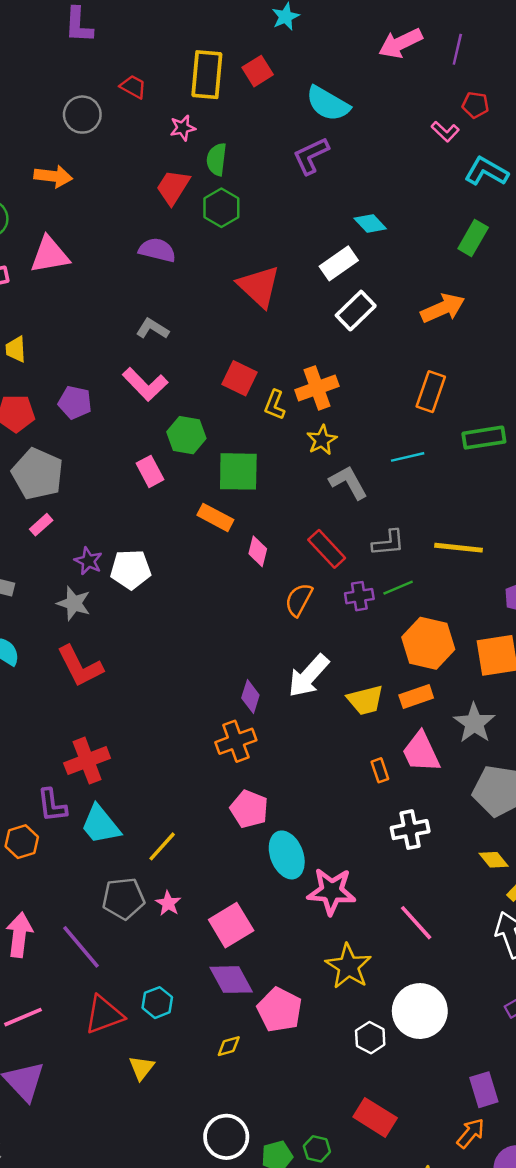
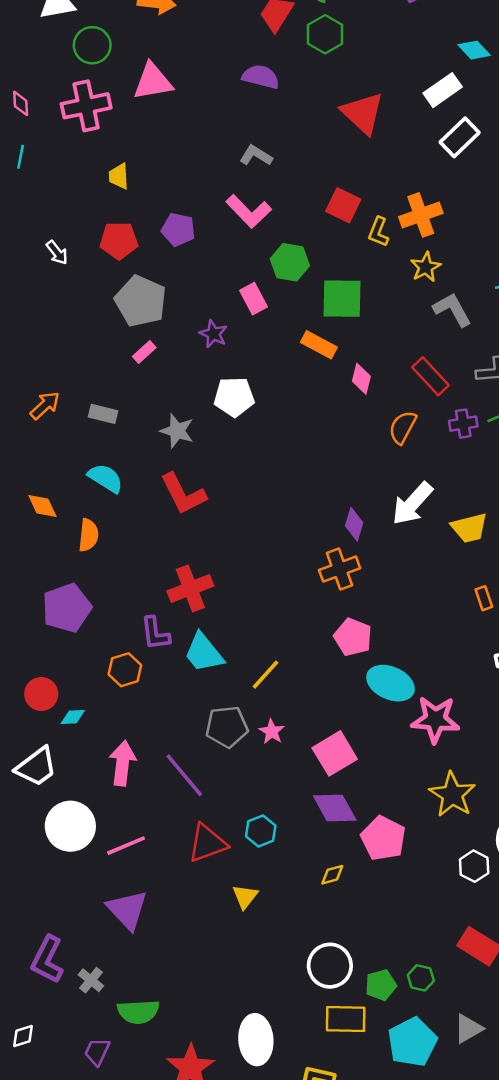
purple star: (88, 561) -> (213, 334), moved
cyan ellipse: (287, 855) -> (390, 683), turned -45

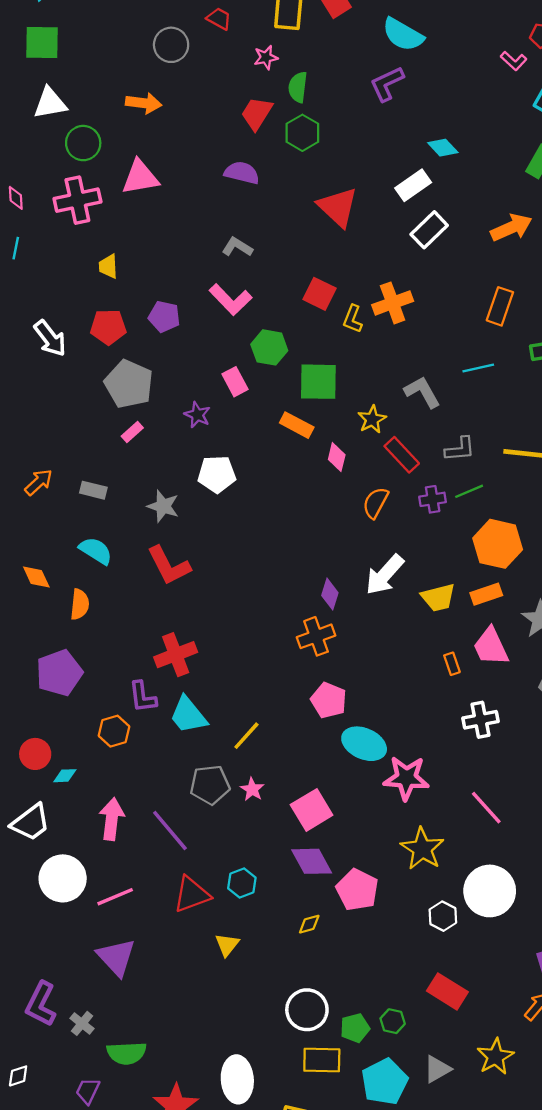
white arrow: (57, 253) -> (50, 338), size x1.6
yellow star: (426, 267) -> (372, 419), moved

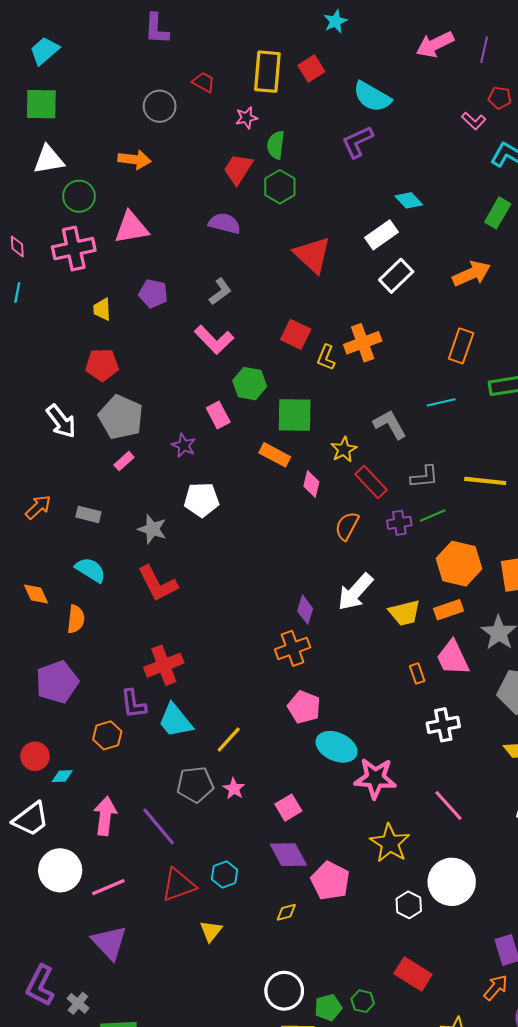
gray L-shape: (237, 247) -> (220, 291), turned 112
purple pentagon: (164, 317) -> (153, 294), moved
white arrow: (50, 338) -> (61, 421), moved
pink square: (312, 810) -> (288, 808), size x0.7

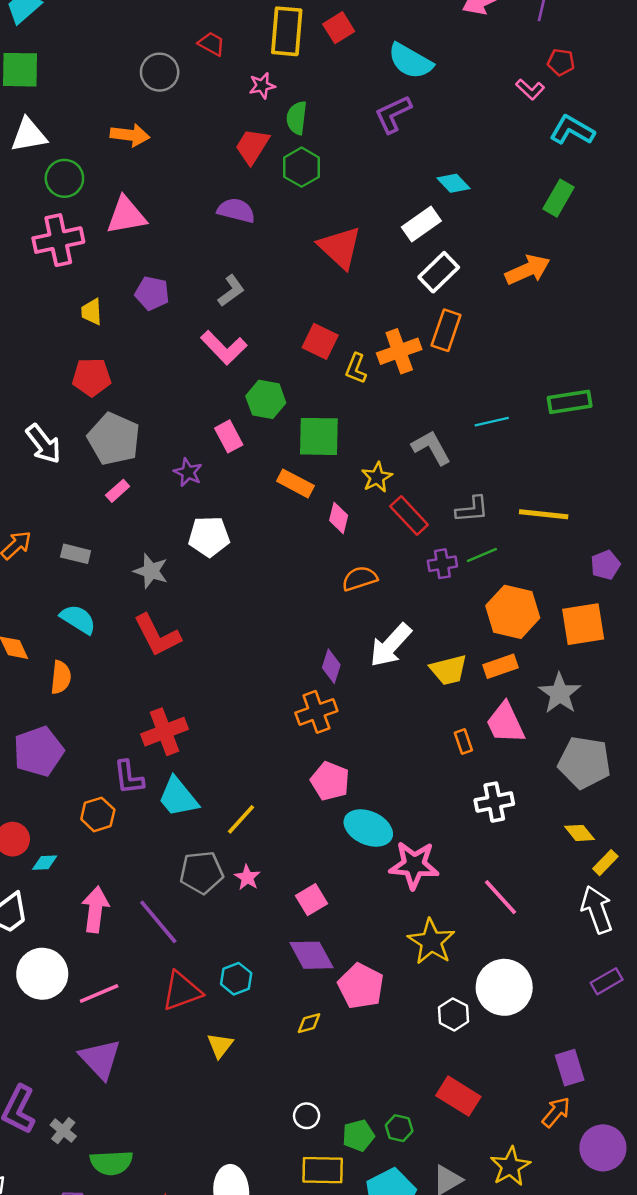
orange rectangle: (461, 346) -> (446, 330), moved
orange semicircle: (347, 526) -> (360, 579), moved, turned 44
white circle: (284, 991) -> (307, 1116), size x0.6

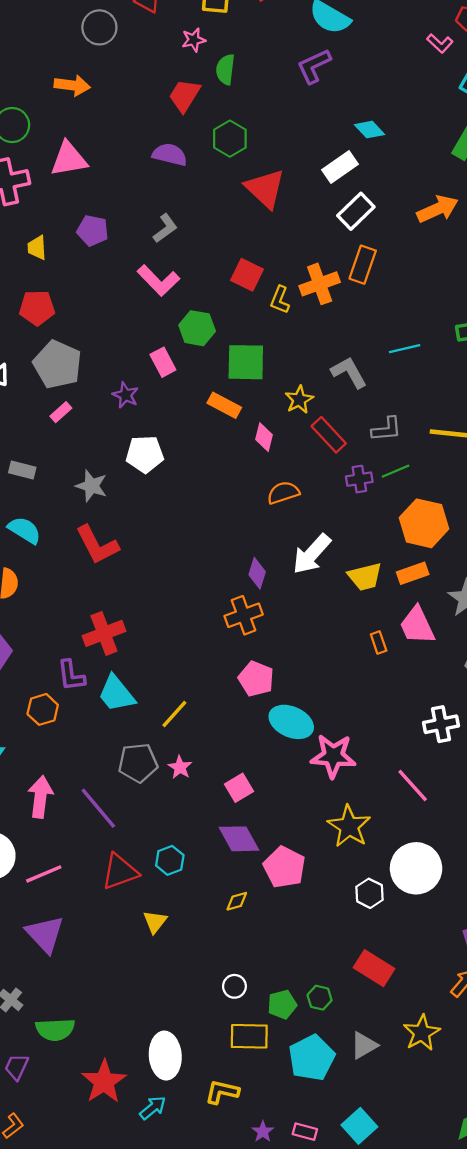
green hexagon: (302, 167) -> (230, 139), moved
white cross: (494, 802) -> (441, 724), moved

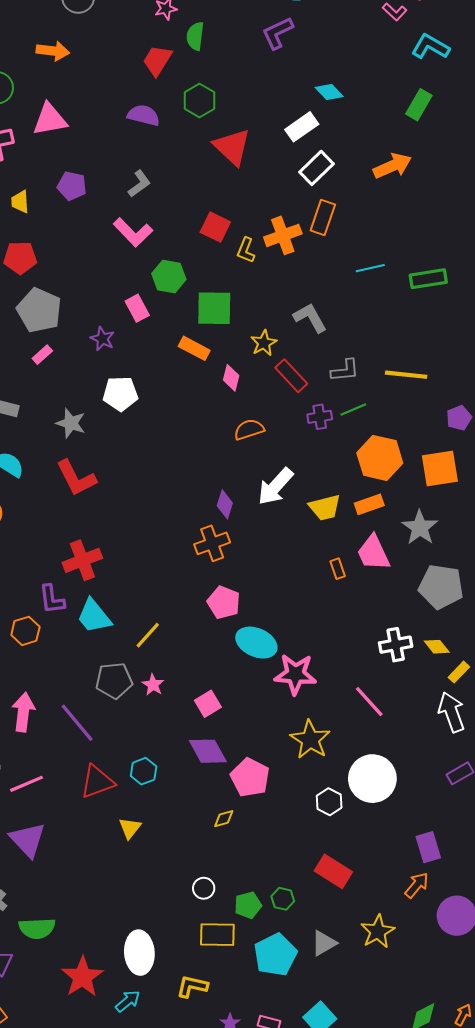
cyan line: (405, 349) -> (370, 268), moved
yellow diamond: (237, 901) -> (224, 819), moved

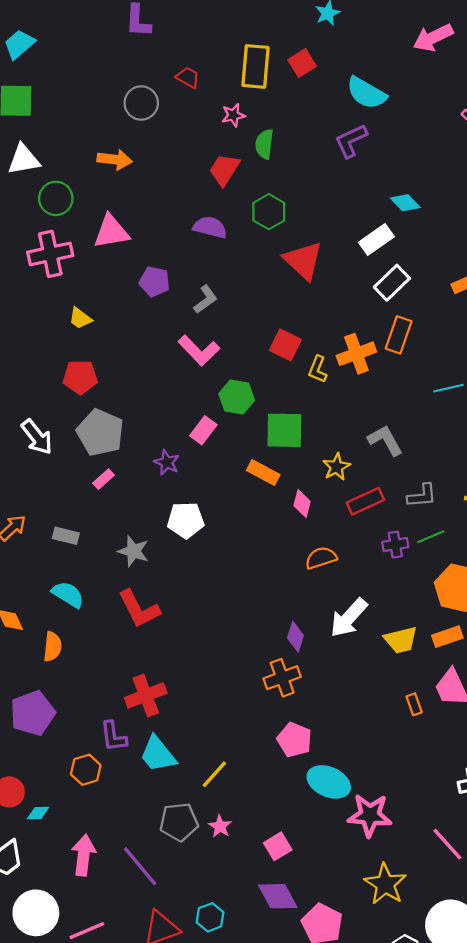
purple pentagon: (72, 186) -> (155, 282), moved
yellow trapezoid: (20, 202) -> (80, 318), turned -50
pink rectangle: (137, 308) -> (203, 430), turned 65
red rectangle: (291, 376) -> (365, 501), turned -72

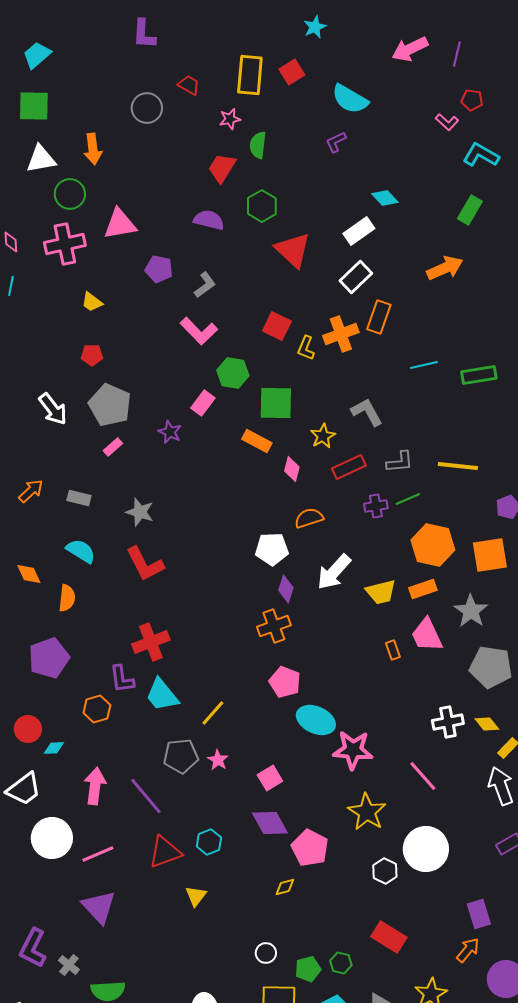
purple L-shape: (351, 141) -> (336, 142), size x0.7
orange arrow: (115, 160) -> (93, 149), moved, turned 76
white rectangle: (392, 283) -> (356, 277), moved
red pentagon: (80, 377) -> (92, 355), size x0.7
white pentagon: (186, 520) -> (272, 549), moved

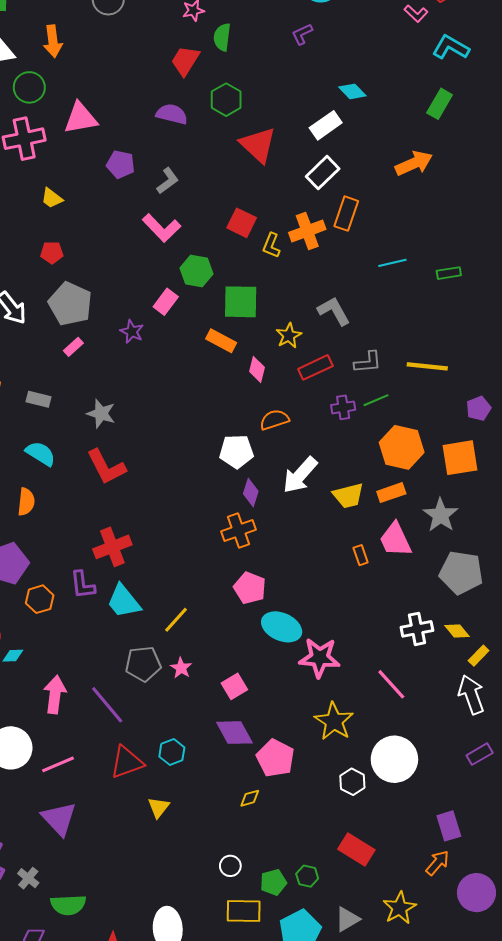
green rectangle: (479, 375) -> (449, 273), size x0.7
orange hexagon: (97, 709) -> (40, 599), moved

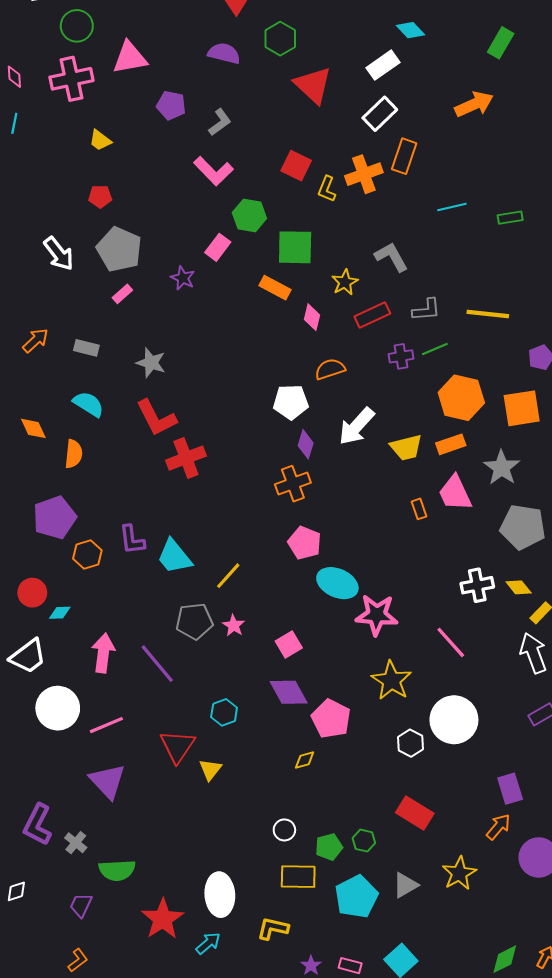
red cross: (112, 547) -> (186, 458), moved
red triangle: (127, 762) -> (177, 746), moved, turned -36

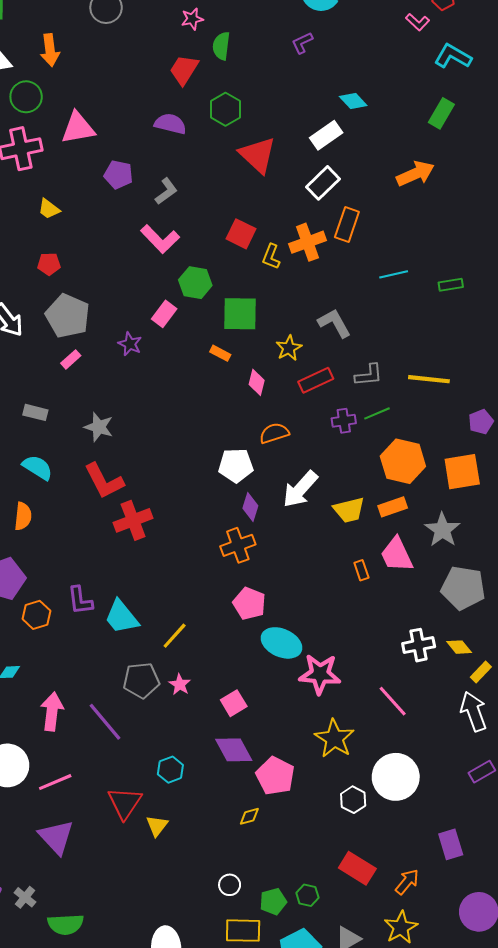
orange rectangle: (275, 288) -> (220, 353), size x0.7
orange arrow: (498, 827) -> (407, 882), moved

